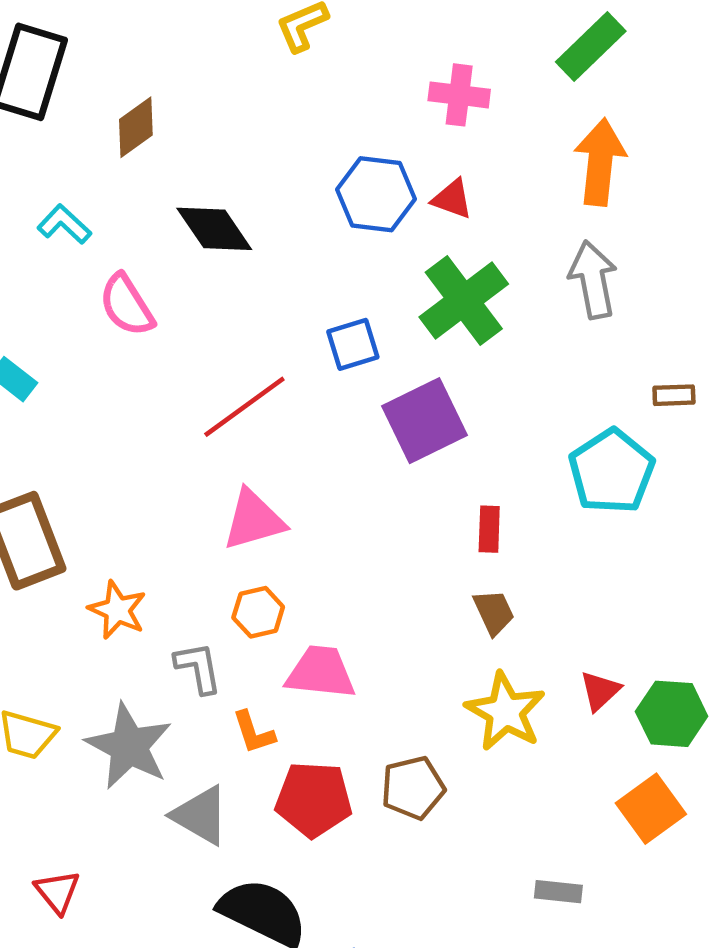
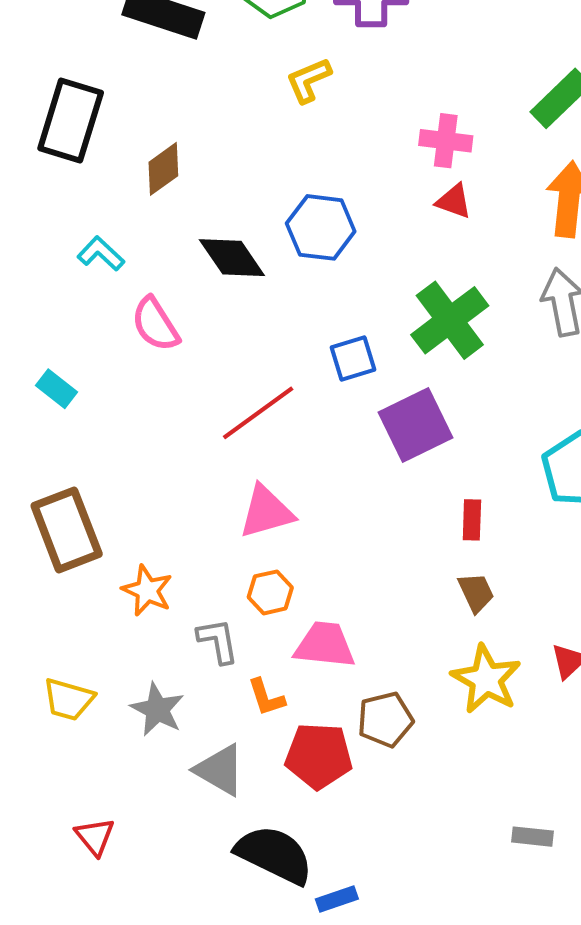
blue hexagon: (376, 194) -> (321, 227), moved
red triangle: (452, 199) -> (454, 201), moved
gray star: (129, 746) -> (157, 709), size x0.7
brown pentagon: (413, 788) -> (385, 720), moved

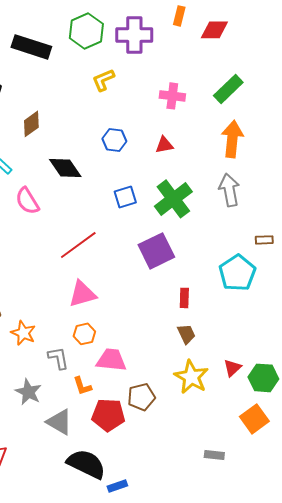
pink cross: (446, 141) -> (172, 96), moved
red triangle: (454, 201) -> (164, 145), moved, turned -30
blue hexagon: (321, 227) -> (114, 140), moved, size x0.7
blue square: (353, 359) -> (125, 197), moved

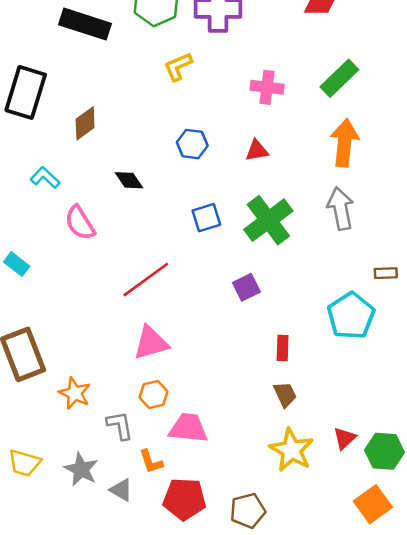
black diamond: (65, 168) -> (129, 180), size x0.7
purple square: (156, 251) -> (246, 287), size x0.6
brown pentagon: (141, 397) -> (248, 511), moved
gray triangle: (59, 422) -> (121, 490), moved, size x0.7

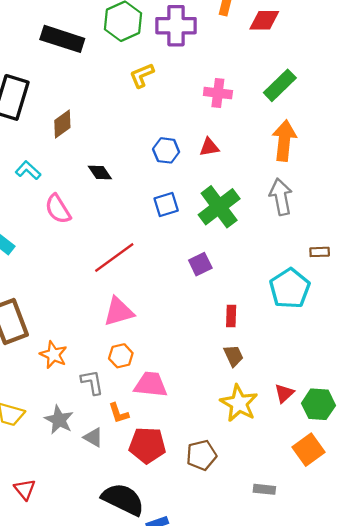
blue hexagon: (192, 144) -> (166, 150), moved

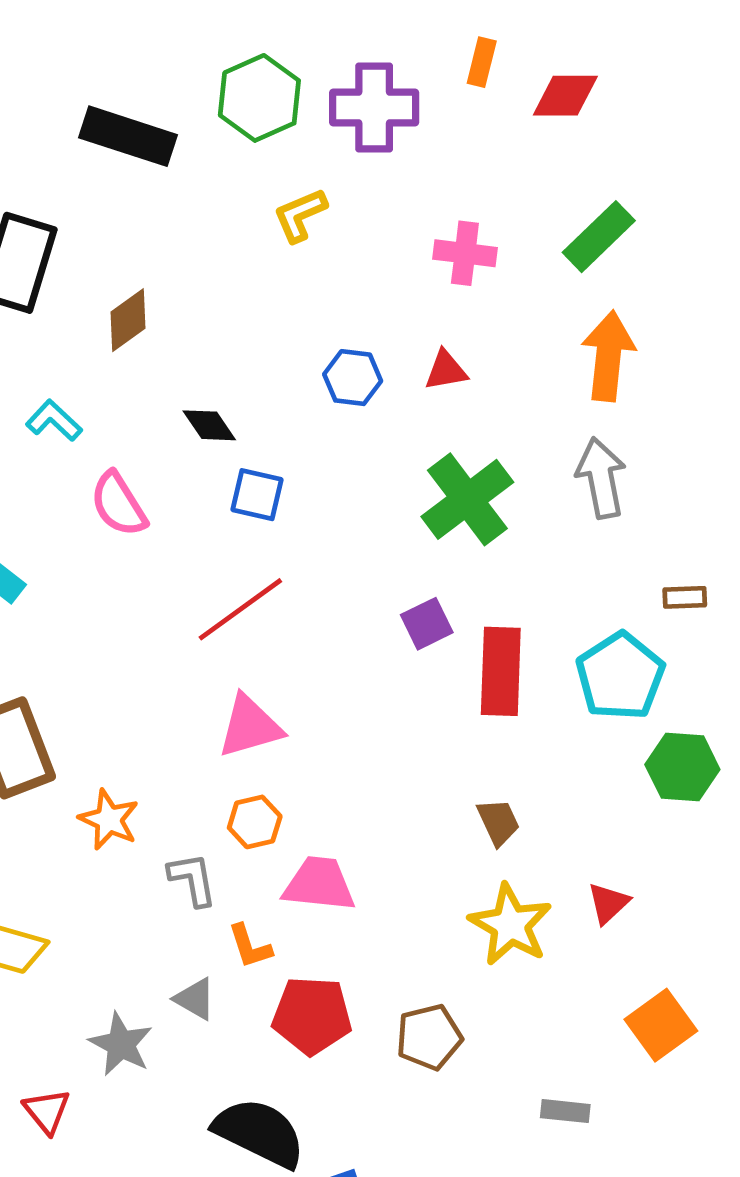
blue square: (166, 205) -> (257, 495), moved, turned 30
red rectangle: (231, 316) -> (501, 671), moved, size x1.8
green hexagon: (318, 404) -> (682, 767), moved
gray star: (59, 420) -> (121, 1044), moved

